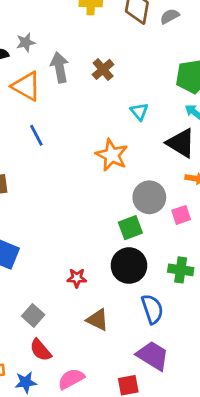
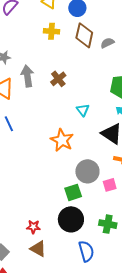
brown triangle: (98, 320) -> (38, 249), moved

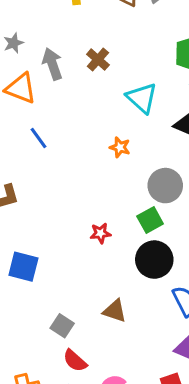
cyan triangle: (83, 110) -> (142, 98), size x1.6
orange star: (62, 140) -> (120, 147), size x0.6
red star: (33, 227) -> (100, 233), moved

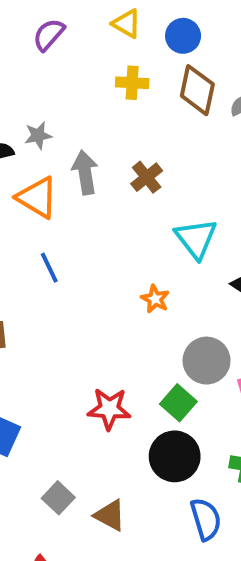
green square: (150, 220) -> (178, 403), turned -30
red star: (100, 233) -> (109, 409), size x1.5
gray square: (62, 326) -> (58, 498), moved

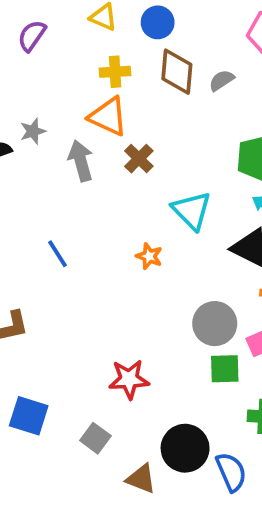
orange triangle: (37, 198) -> (108, 117), moved
orange star: (155, 299) -> (149, 256), moved
green square: (178, 403) -> (225, 369), moved, turned -36
black circle: (175, 456) -> (185, 448), moved
gray square: (58, 498) -> (95, 438), moved

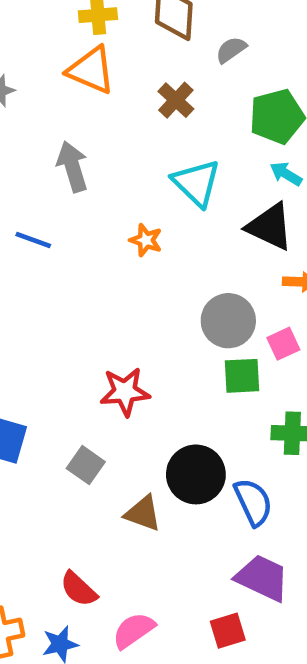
gray semicircle: (222, 80) -> (231, 50), moved
brown cross: (139, 159) -> (176, 100), moved
gray arrow: (81, 161) -> (72, 167), moved
blue line: (58, 254) -> (33, 240), turned -36

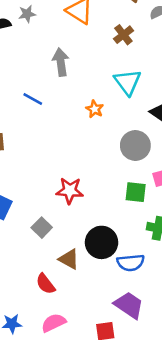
gray circle: (228, 321) -> (135, 145), moved
blue semicircle: (253, 502) -> (131, 263), turned 100
red semicircle: (79, 589) -> (46, 284), moved

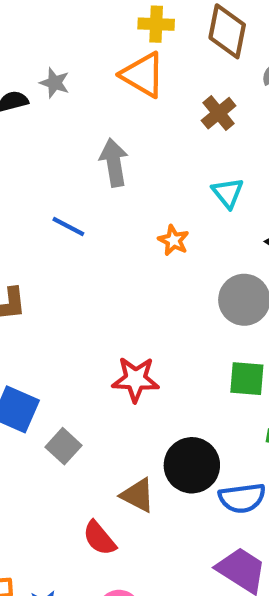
gray star: (27, 14) -> (55, 83), turned 30
cyan triangle: (127, 82) -> (228, 193), size x0.7
gray square: (42, 228) -> (63, 446), moved

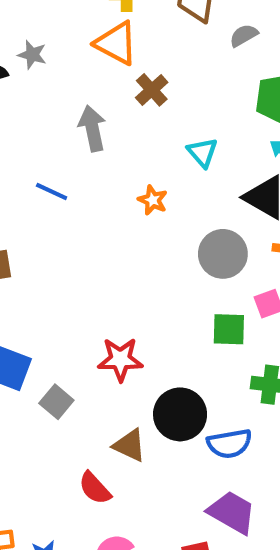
brown cross: (219, 113) -> (152, 90), moved
red star: (136, 379) -> (120, 359), moved

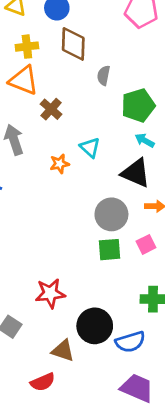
gray semicircle: (244, 35) -> (104, 75), moved, turned -42
orange star: (153, 200) -> (60, 164), moved, turned -30
green square: (229, 329) -> (110, 250), moved
red semicircle: (95, 488) -> (43, 382), turned -65

